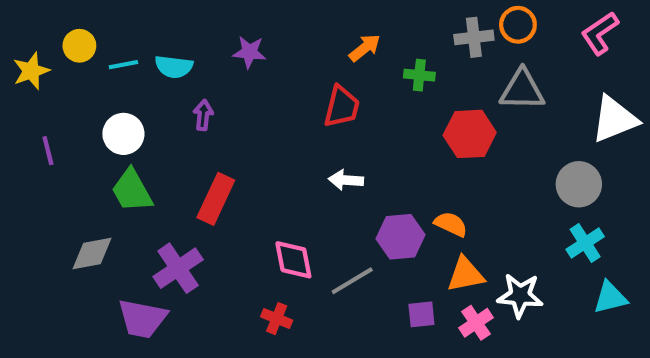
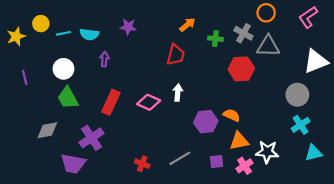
gray cross: (474, 37) -> (243, 33), moved, turned 36
white arrow: (346, 180) -> (178, 93), turned 91
pink diamond: (293, 260) -> (149, 102), moved, turned -55
gray line: (352, 281) -> (180, 158), moved

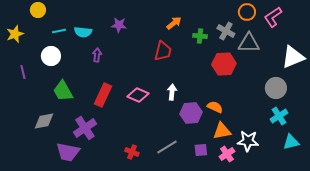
pink L-shape: (308, 17) -> (273, 17), moved
yellow circle: (41, 24) -> (38, 10), moved
white circle: (63, 69) -> (51, 56), moved
white arrow: (178, 93) -> (172, 92), moved

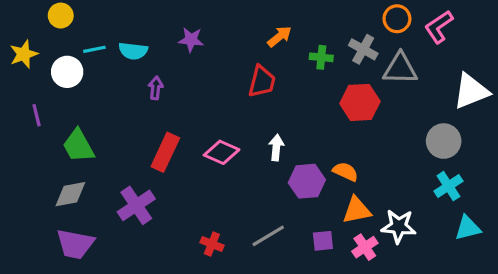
white circle: (51, 56) -> (67, 72), moved
green trapezoid: (63, 91) -> (78, 146), moved
purple trapezoid: (68, 152) -> (75, 244), moved

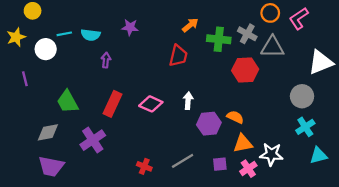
yellow circle: (61, 16) -> (33, 11), moved
green cross: (321, 57) -> (219, 39), size x1.5
green trapezoid: (78, 146) -> (68, 102), moved

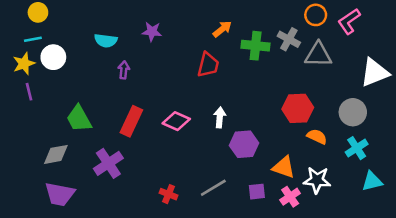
cyan line: (64, 34) -> (33, 39), moved
yellow star: (16, 37) -> (24, 64), moved
red hexagon: (245, 70) -> (298, 108), moved
orange semicircle: (235, 117) -> (317, 137), moved
orange triangle: (243, 143) -> (284, 167), turned 30

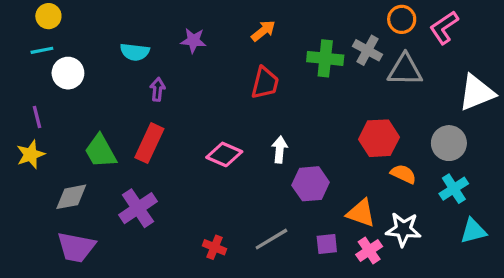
orange arrow: (222, 29) -> (263, 31), moved
yellow star: (24, 64) -> (31, 154), moved
red rectangle: (131, 121) -> (149, 143), moved

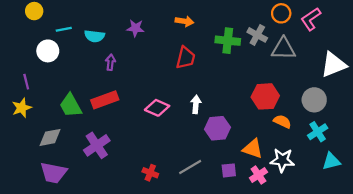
orange arrow: (263, 31) -> (184, 21), turned 48
cyan line: (42, 50) -> (64, 29), moved
red rectangle: (149, 143) -> (105, 100), turned 45

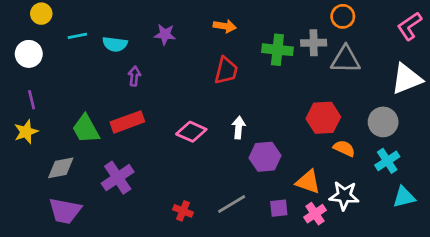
pink L-shape: (311, 19) -> (409, 26), moved
gray cross: (257, 35) -> (314, 43), turned -30
white circle: (48, 51) -> (29, 54), moved

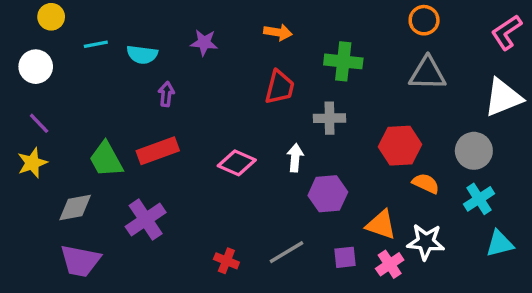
gray cross: (314, 43) -> (330, 118), moved
purple line: (32, 100) -> (39, 123), turned -30

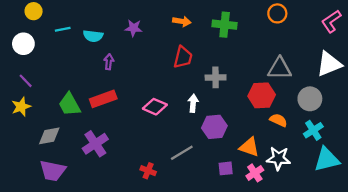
green cross: (343, 61) -> (225, 25), moved
gray triangle: (427, 73) -> (280, 68), moved
cyan triangle: (500, 244) -> (327, 159), size x1.4
gray line: (287, 252) -> (182, 153), moved

